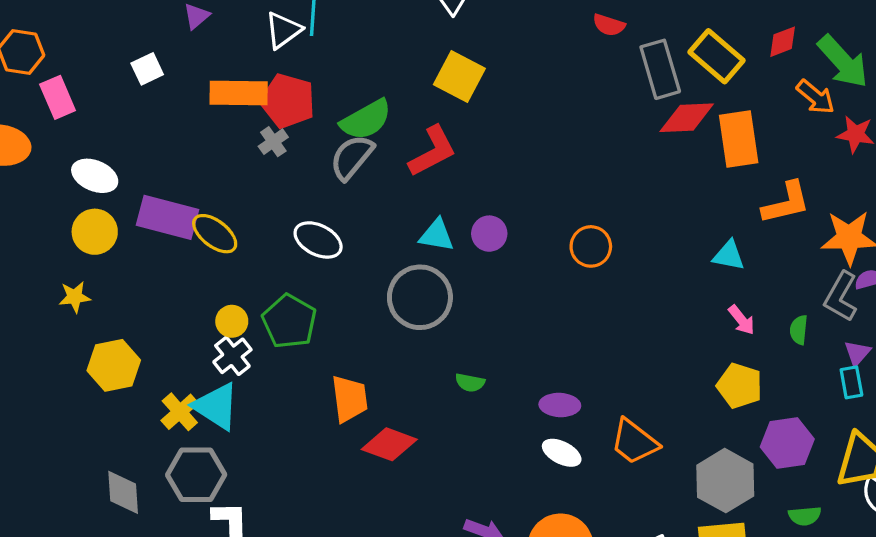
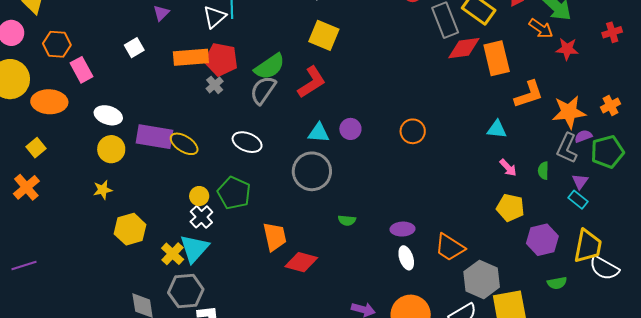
cyan rectangle: (851, 382) -> (578, 200), turned -36
cyan triangle: (216, 406) -> (194, 248), turned 44
white ellipse: (562, 453) -> (406, 258), turned 50
gray hexagon: (725, 481) -> (482, 279), moved

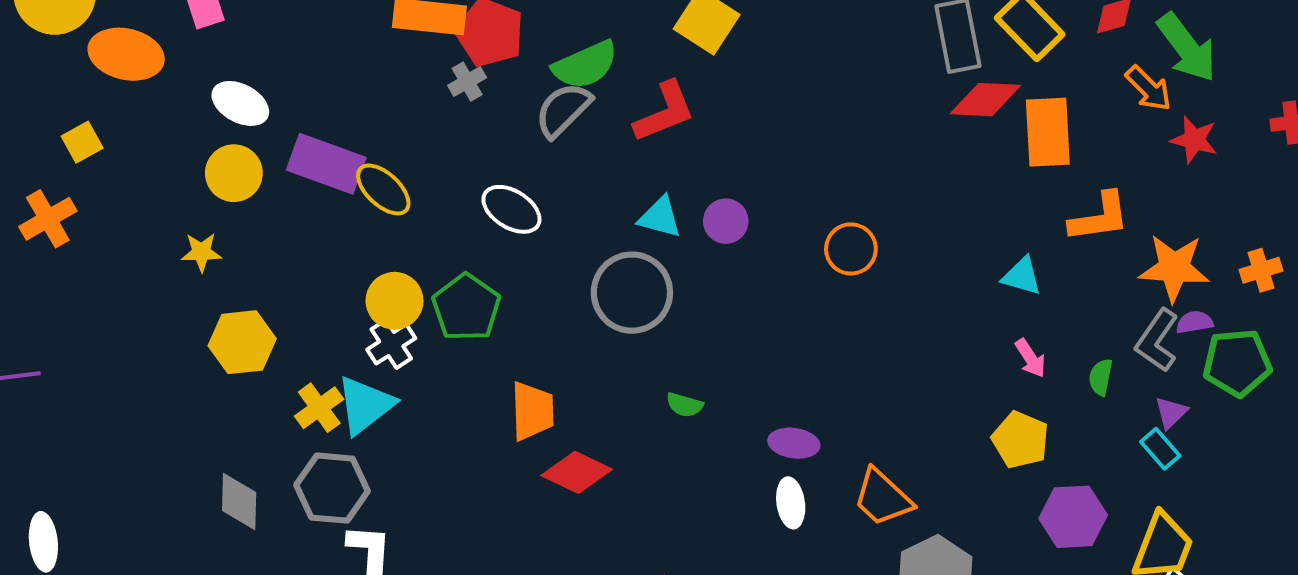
yellow circle: (199, 196) -> (394, 301), size x1.4

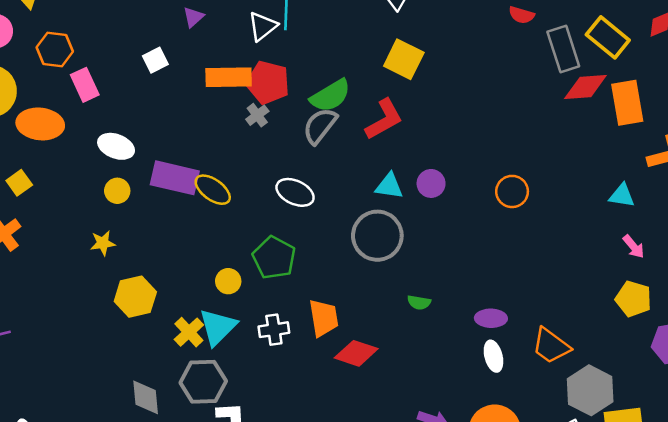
yellow circle: (234, 173) -> (117, 191), size x0.7
yellow circle: (394, 301) -> (228, 281), moved, size x0.7
white cross: (391, 344) -> (274, 330), moved, turned 32

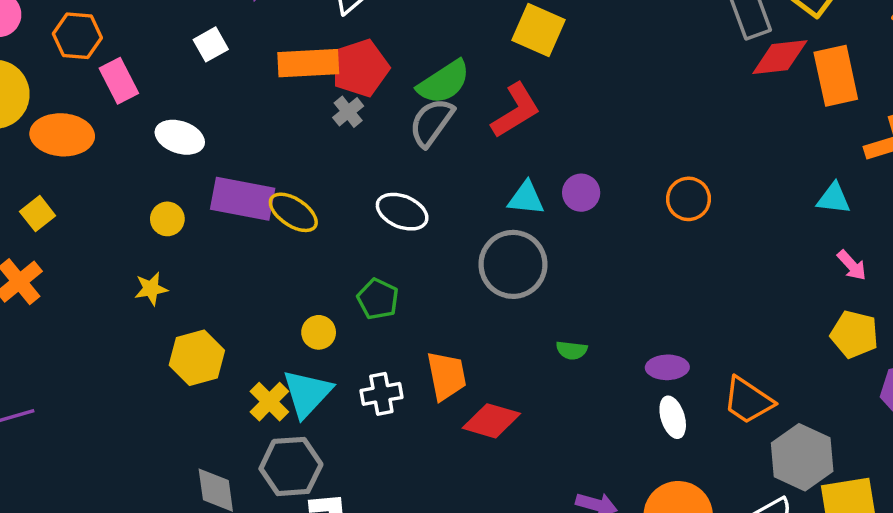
red pentagon: (268, 83) -> (360, 68), turned -30
white ellipse: (116, 146) -> (180, 137), moved
green pentagon: (274, 258) -> (378, 299), size x0.7

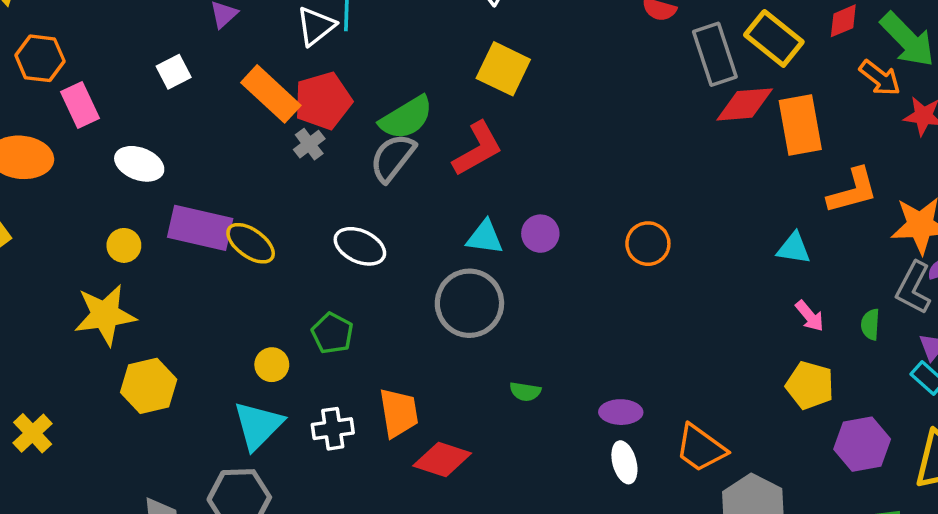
orange rectangle: (308, 63) -> (271, 94), turned 44
yellow star: (151, 289) -> (105, 315), size x1.8
yellow cross: (269, 402) -> (33, 433), moved

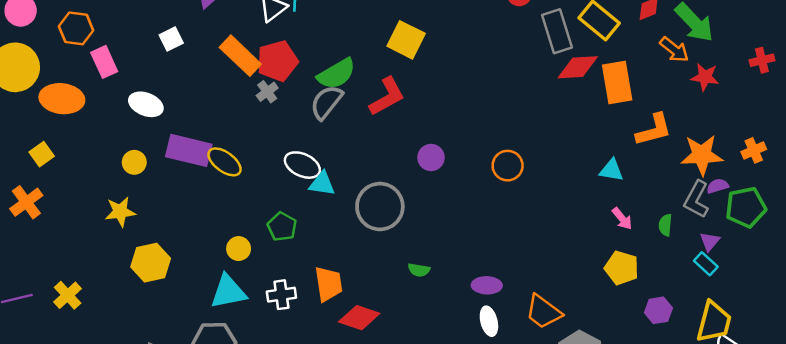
cyan triangle: (485, 237) -> (322, 184), moved
yellow star: (105, 315) -> (120, 212), size x0.7
cyan triangle: (258, 425) -> (228, 292), turned 33
purple hexagon: (862, 444) -> (658, 310), size x0.7

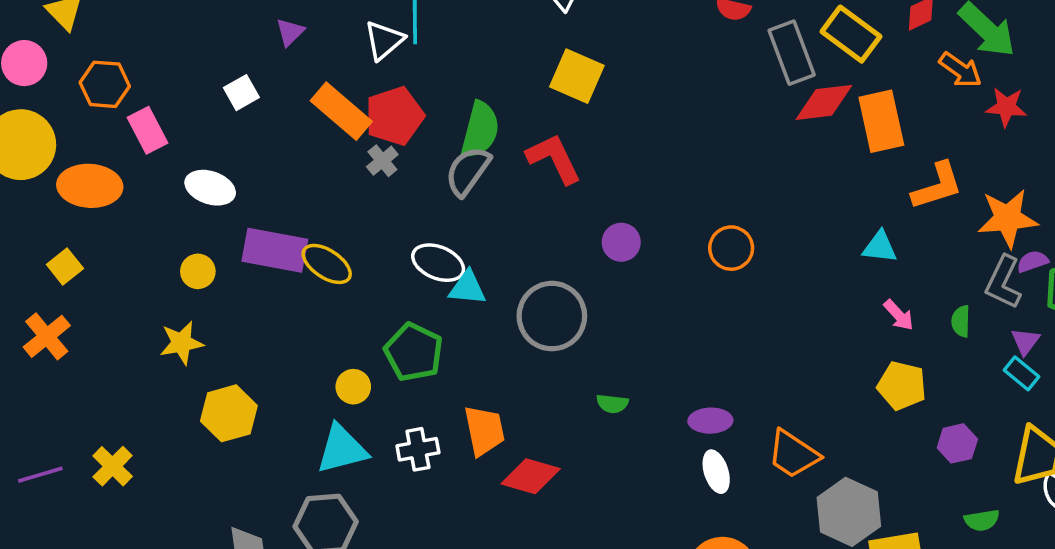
green semicircle: (337, 74) -> (480, 130), turned -42
red L-shape: (387, 97) -> (554, 159), turned -84
green pentagon: (282, 227) -> (414, 352), size x1.4

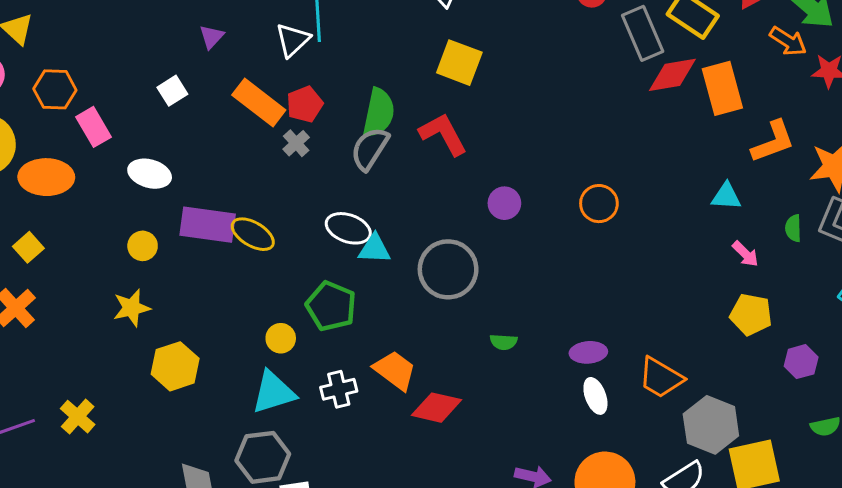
red pentagon: (395, 116) -> (305, 104), size x0.7
green semicircle: (961, 321) -> (793, 228), moved
orange trapezoid: (484, 430) -> (395, 370), turned -39

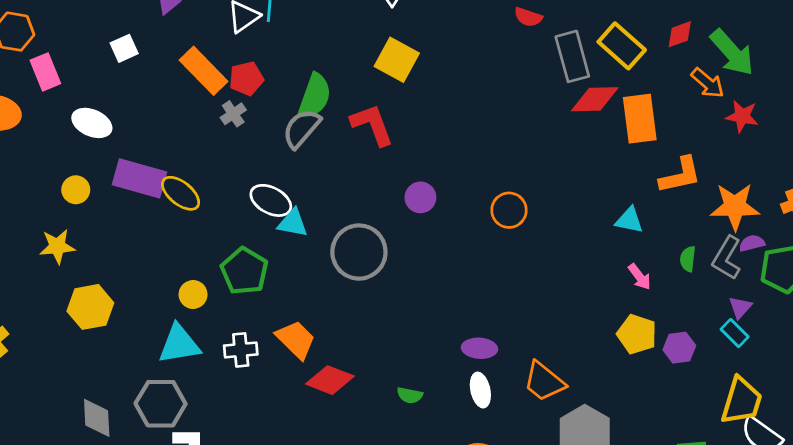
green semicircle: (504, 342) -> (410, 395), moved
purple hexagon: (801, 362) -> (679, 348), moved

